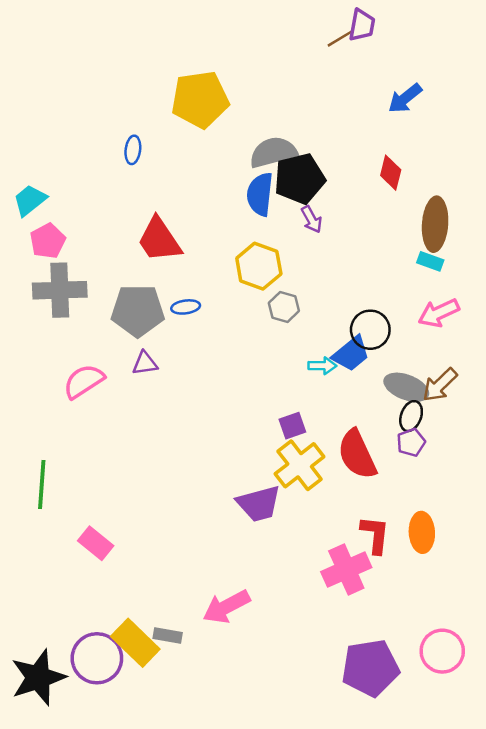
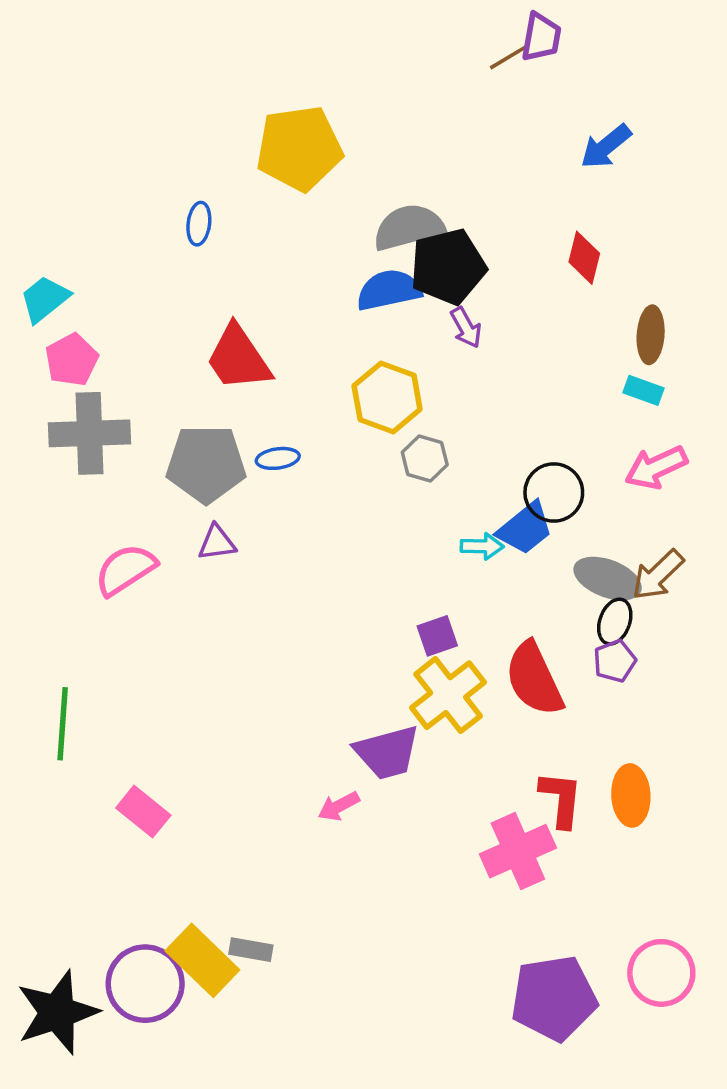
blue semicircle: (260, 194) -> (389, 290), turned 72
brown ellipse: (435, 224) -> (651, 335), size x0.7
pink arrow: (226, 607) -> (339, 806), moved, size x0.6

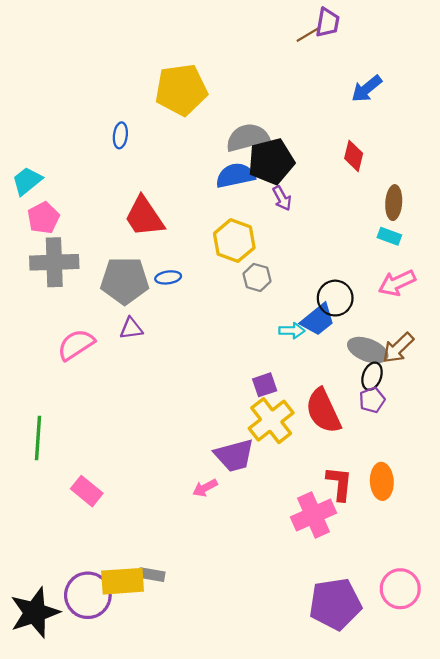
yellow rectangle: (202, 960) -> (123, 581), turned -48

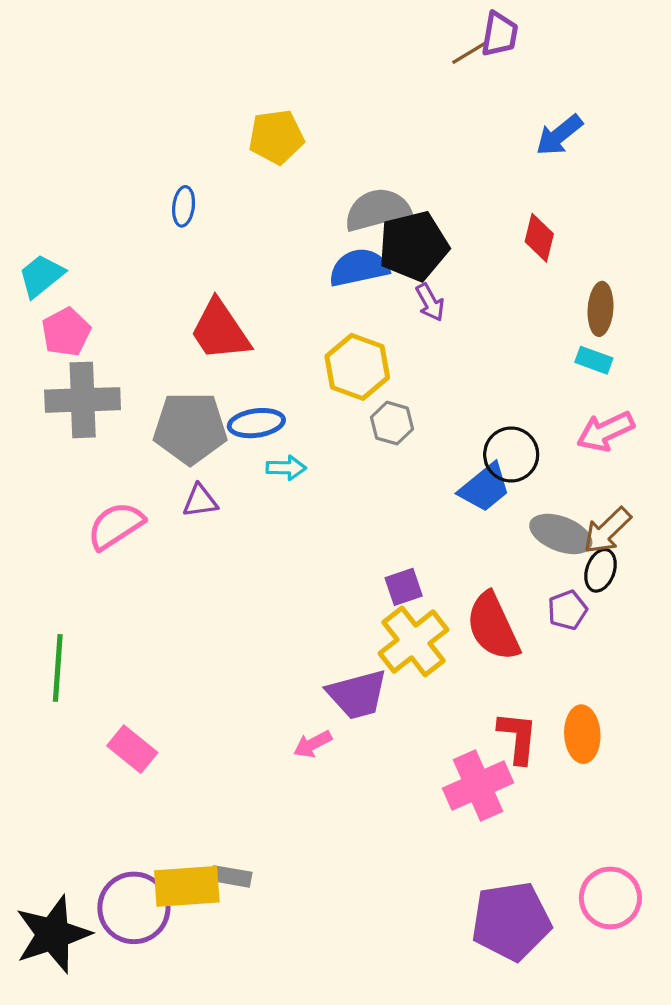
yellow pentagon: (181, 90) -> (276, 137), size x0.7
blue ellipse: (168, 277) -> (256, 423), size x1.4
cyan arrow: (292, 331) -> (286, 468), moved
black ellipse: (372, 376) -> (601, 570), moved

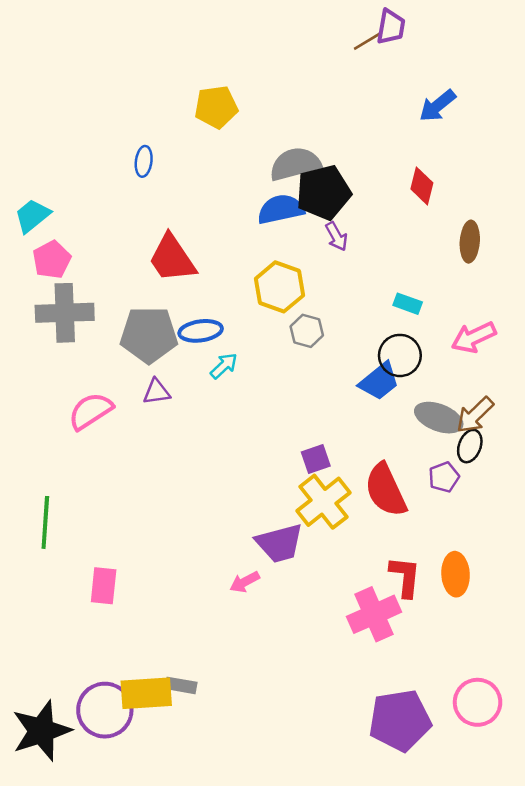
cyan rectangle: (594, 360) -> (408, 304), moved
cyan arrow: (286, 468) -> (224, 366), turned -44
pink rectangle: (132, 749) -> (104, 586), turned 57

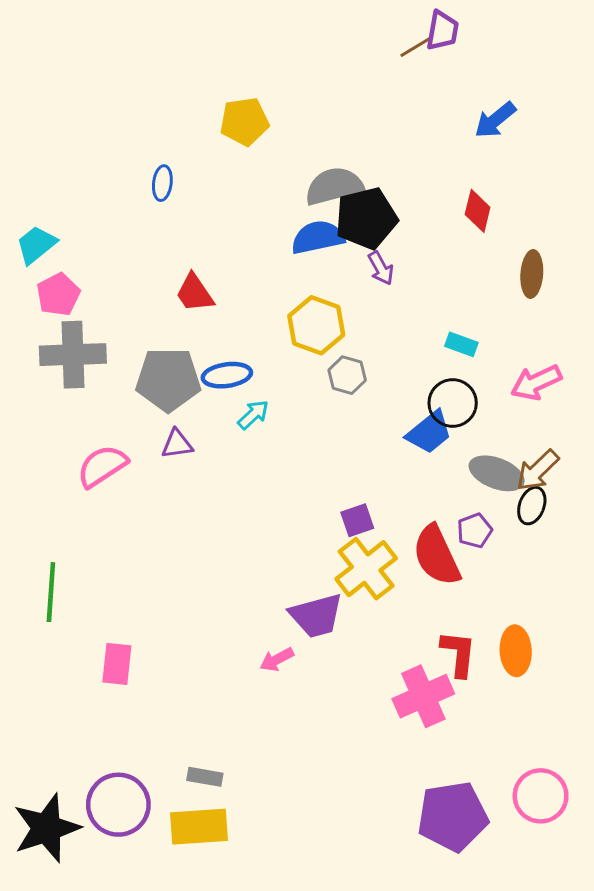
red trapezoid: (172, 258) -> (195, 293), size x0.7
purple pentagon: (444, 477) -> (475, 531), moved
yellow rectangle: (146, 693) -> (199, 827), moved

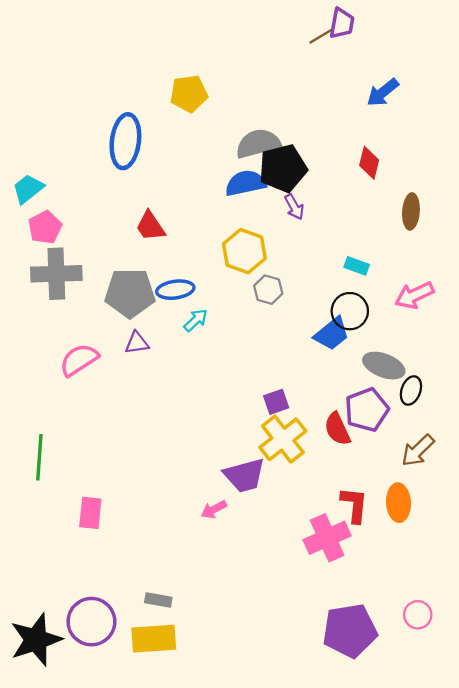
blue ellipse: (162, 183) -> (125, 141), size x2.0
brown arrow: (538, 470) -> (418, 451), moved
purple pentagon: (475, 531) -> (367, 410), size x1.6
red semicircle: (437, 555) -> (337, 429), size x0.7
pink circle: (541, 796) -> (418, 615), size x0.7

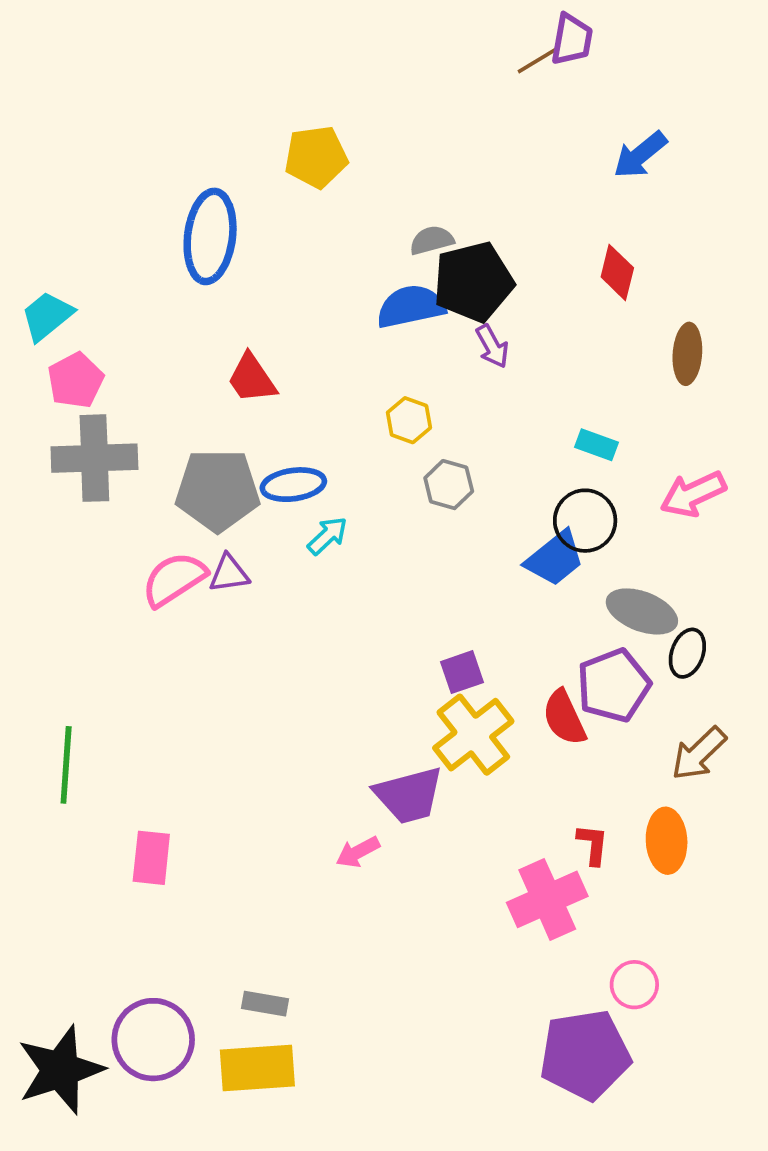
gray semicircle: (258, 143) -> (432, 240), size x0.6
yellow hexagon: (244, 251) -> (409, 420), size x0.6
pink semicircle: (79, 360) -> (174, 579), moved
red L-shape: (354, 505) -> (593, 844), size x0.7
pink circle: (418, 615) -> (634, 985), moved

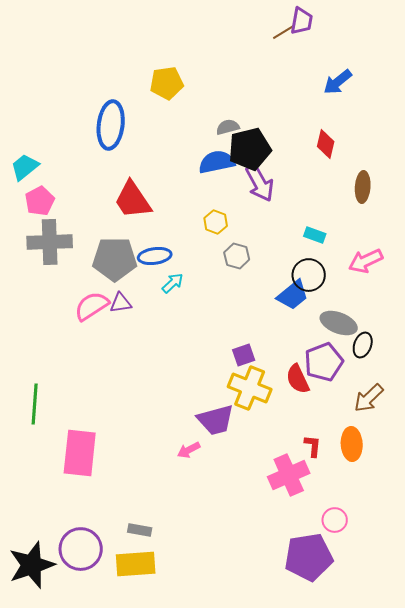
purple arrow: (492, 346) -> (260, 183), size x1.6
red trapezoid: (252, 378) -> (133, 200), size x1.4
yellow cross: (473, 735) -> (250, 388), turned -30
pink rectangle: (151, 858) -> (80, 453), size x1.6

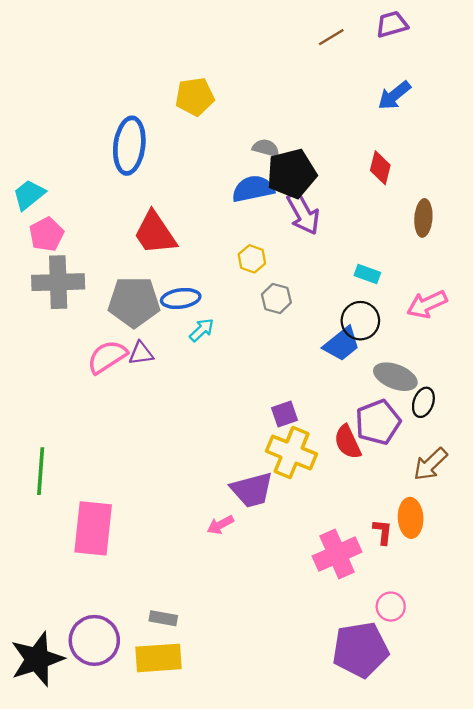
purple trapezoid: (302, 21) -> (392, 24), moved, turned -116
gray semicircle: (228, 127) -> (266, 148), turned 30
red L-shape: (313, 446) -> (383, 532), moved

